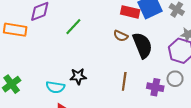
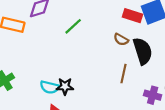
black star: (78, 76) -> (65, 86), moved
brown line: (124, 81) -> (123, 74), moved

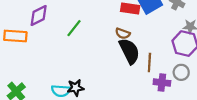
black semicircle: (143, 51) -> (129, 51), moved
brown line: (123, 74) -> (149, 62), moved

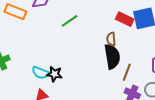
brown semicircle: (123, 33) -> (111, 39), turned 48

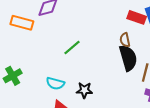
green line: (70, 21) -> (72, 48), moved
black star: (54, 74) -> (84, 90), moved

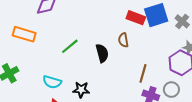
orange rectangle: (22, 23) -> (24, 34), moved
black semicircle: (128, 58) -> (102, 53), moved, size x0.7

